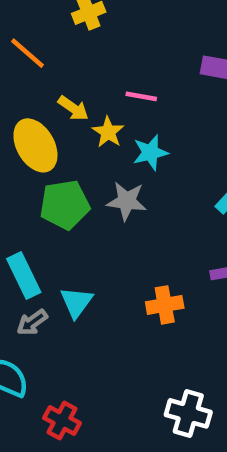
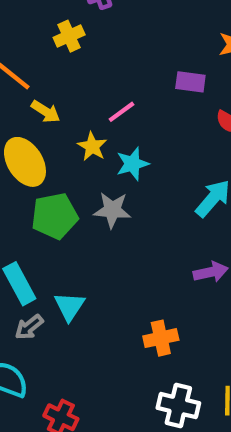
pink line: (141, 96) -> (122, 112), turned -44
yellow arrow: (73, 108) -> (46, 111), moved
orange cross: (165, 305) -> (161, 338), moved

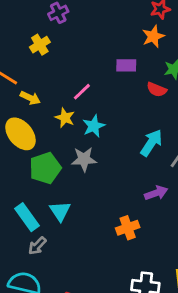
cyan triangle: (69, 306) -> (60, 211), moved
orange cross: (161, 338) -> (128, 228), moved

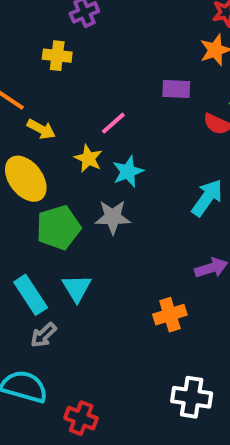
yellow cross: (40, 45) -> (57, 56), turned 36

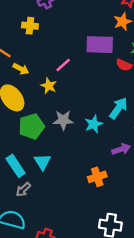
purple rectangle: (176, 89) -> (100, 45), size x1.6
cyan star: (128, 172) -> (94, 124), moved

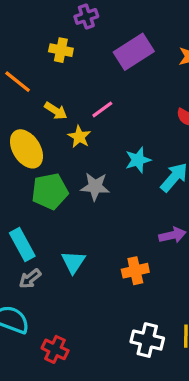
purple rectangle: (100, 45) -> (134, 52), moved, turned -40
yellow arrow: (21, 69) -> (56, 111), moved
cyan star: (94, 124) -> (138, 160), moved
cyan triangle: (43, 162) -> (73, 262), moved

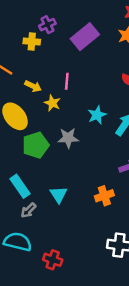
purple cross: (86, 16) -> (47, 25), moved
pink line: (102, 109) -> (67, 81), turned -42

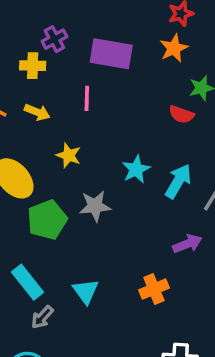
purple rectangle: (85, 37) -> (111, 54), turned 52
pink line: (67, 81) -> (87, 98), moved
yellow arrow: (33, 86) -> (37, 112), moved

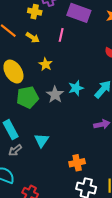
cyan star: (136, 169) -> (76, 88), moved
gray star: (95, 206) -> (55, 95), turned 30
orange cross: (154, 289) -> (77, 163), moved

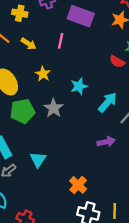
yellow cross: (35, 12) -> (20, 13), moved
cyan star: (76, 88) -> (79, 86), moved
orange cross: (77, 163) -> (78, 185), turned -35

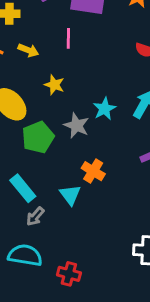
cyan star: (79, 86) -> (104, 109), moved
orange cross: (78, 185) -> (93, 171), moved

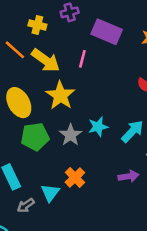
yellow arrow: (28, 50) -> (46, 60), size x1.6
yellow star: (54, 85) -> (60, 95), size x1.6
gray arrow: (35, 216) -> (26, 205), moved

